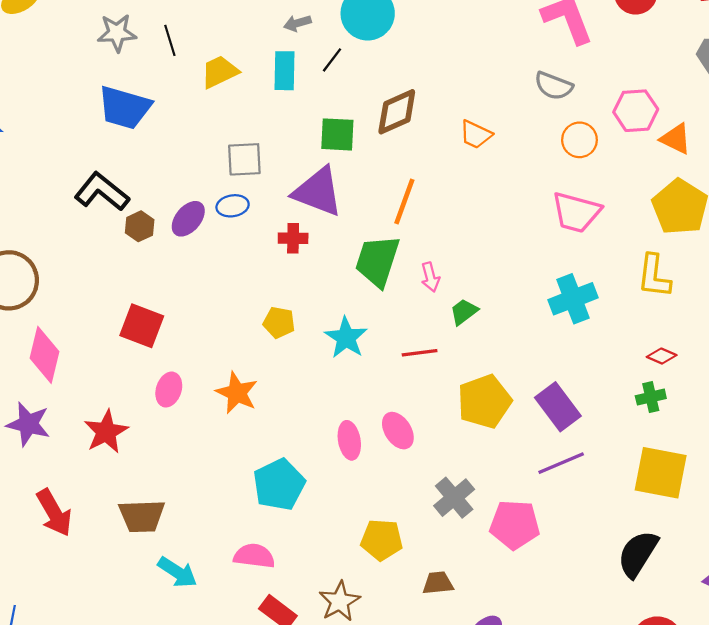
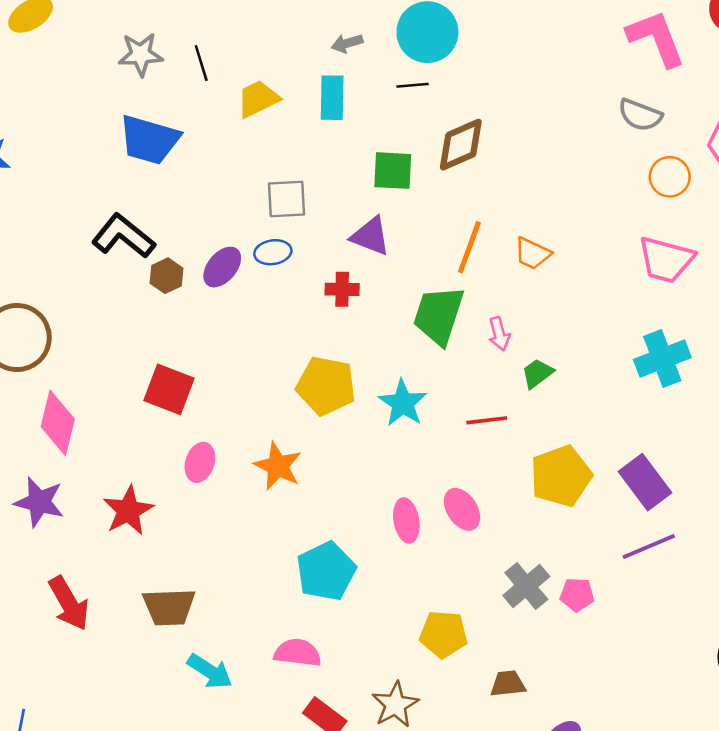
black line: (332, 60) -> (413, 85), moved, turned 48
orange trapezoid: (476, 134) -> (532, 253), moved
purple triangle: (318, 192) -> (371, 236), size x0.7
yellow pentagon: (279, 323) -> (326, 386), size x1.6
pink pentagon: (515, 525) -> (577, 595), moved, size x0.6

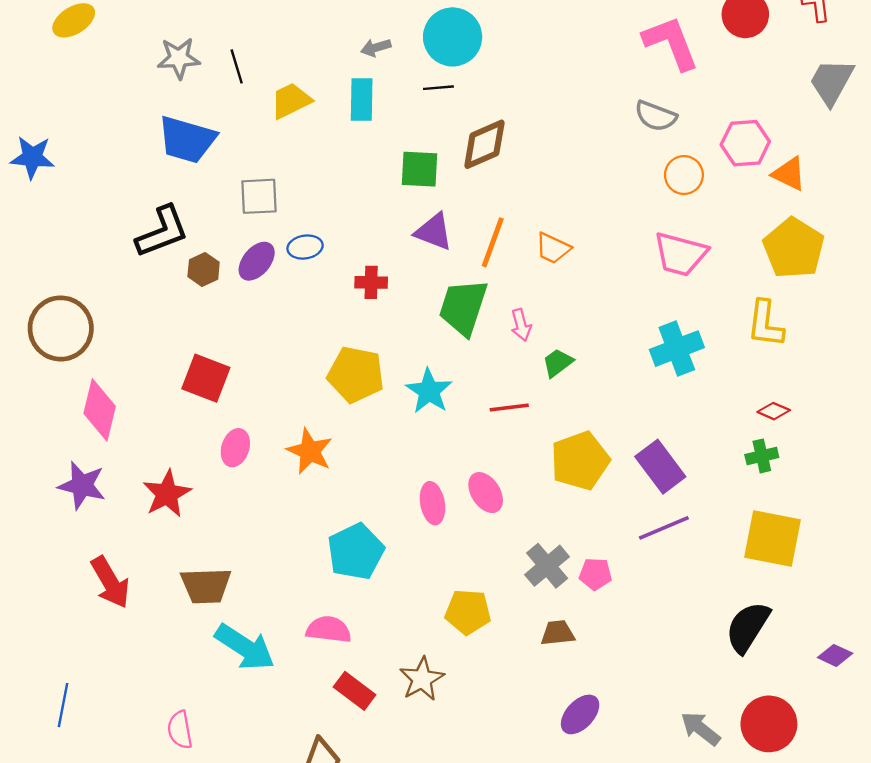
gray square: (286, 199) -> (259, 196), moved
black L-shape: (123, 236) -> (162, 232), turned 120
purple triangle: (371, 236) -> (434, 232), moved
cyan arrow: (210, 671) -> (245, 647), size x1.4
brown trapezoid: (508, 684) -> (558, 633), moved

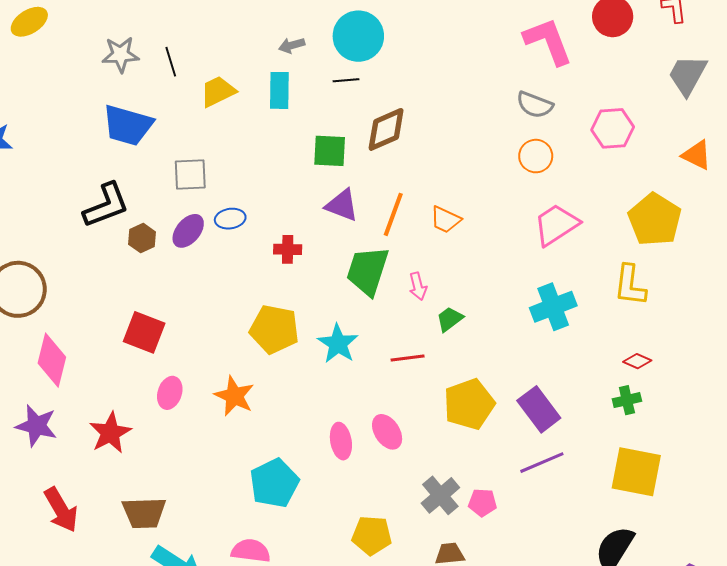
orange triangle: (789, 174) -> (697, 155), moved
orange circle: (684, 175) -> (536, 156), moved
pink trapezoid: (680, 254) -> (556, 225), turned 132

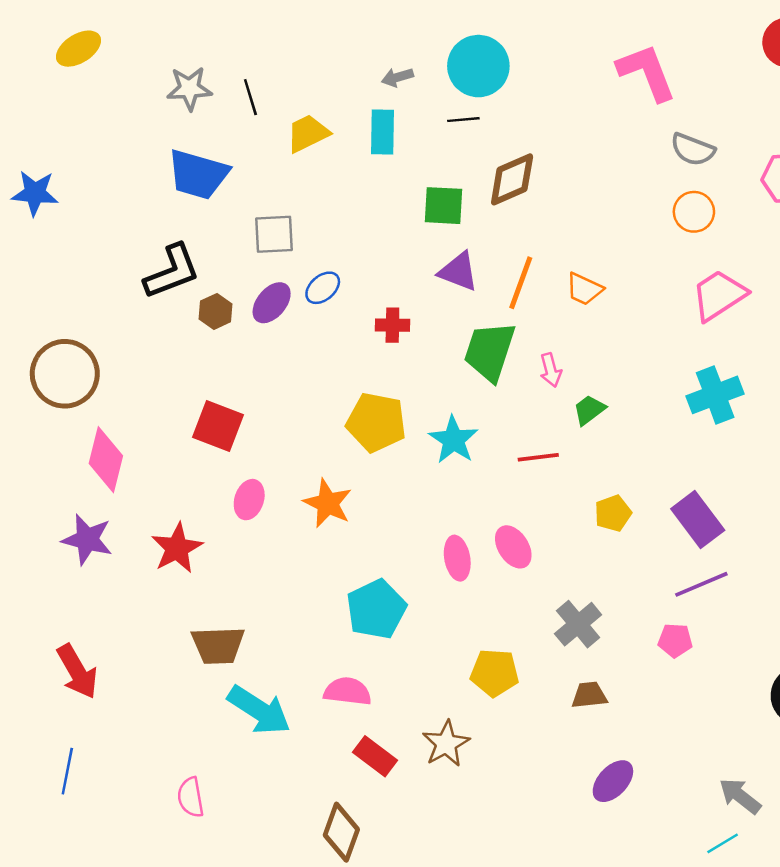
pink L-shape: (548, 41) -> (647, 72), moved
blue ellipse: (230, 219) -> (323, 288), turned -32
yellow pentagon: (469, 404) -> (613, 513), size x0.6
pink pentagon: (482, 503) -> (675, 640), moved
red arrow: (61, 510) -> (77, 671), moved

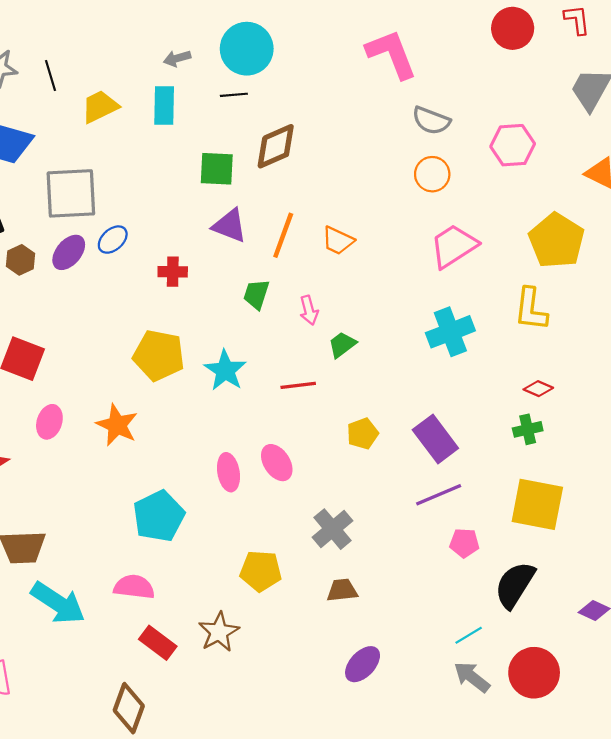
gray square: (274, 234) -> (71, 193), size x1.5
green trapezoid: (490, 351) -> (256, 294), size x0.6
pink pentagon: (675, 640) -> (464, 543), moved
cyan line: (723, 843) -> (469, 635), moved

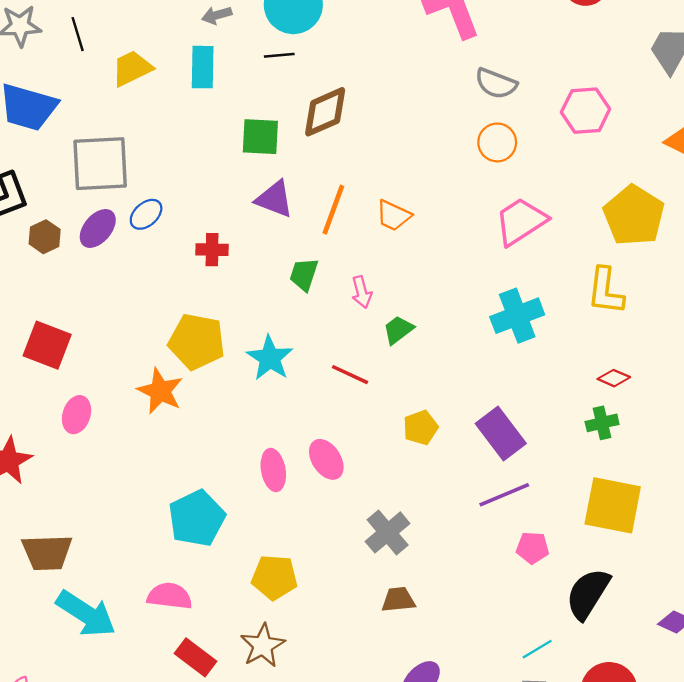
red line: (298, 385) -> (350, 375), turned 32
orange star: (117, 425) -> (160, 391), moved
yellow pentagon: (261, 571) -> (274, 577), moved

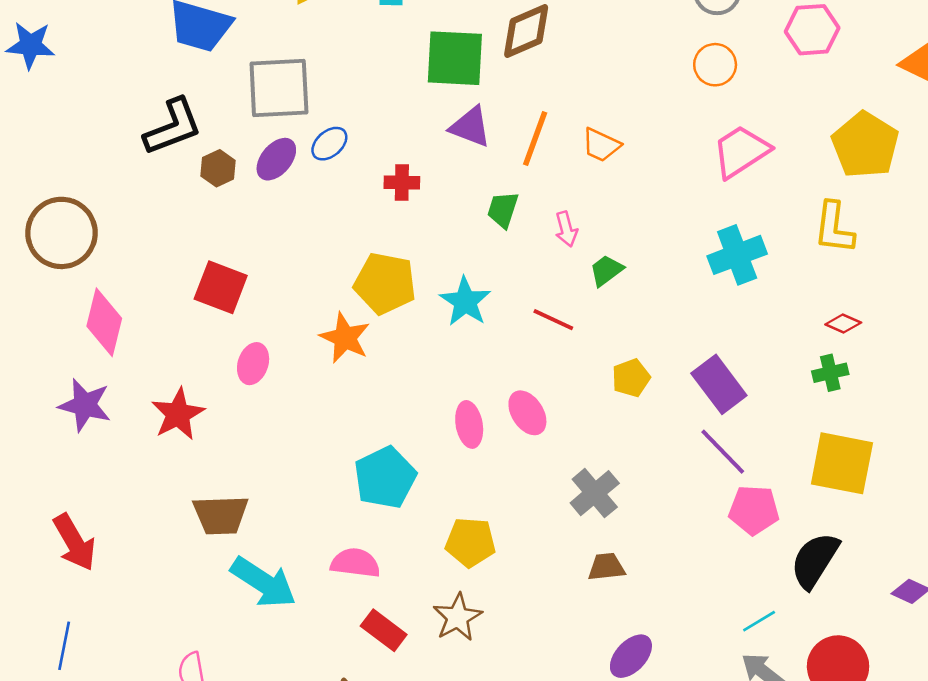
green square: (260, 137) -> (455, 58), size x1.4
purple line: (504, 495) -> (723, 452), turned 69
pink pentagon: (533, 548) -> (754, 510), size x1.4

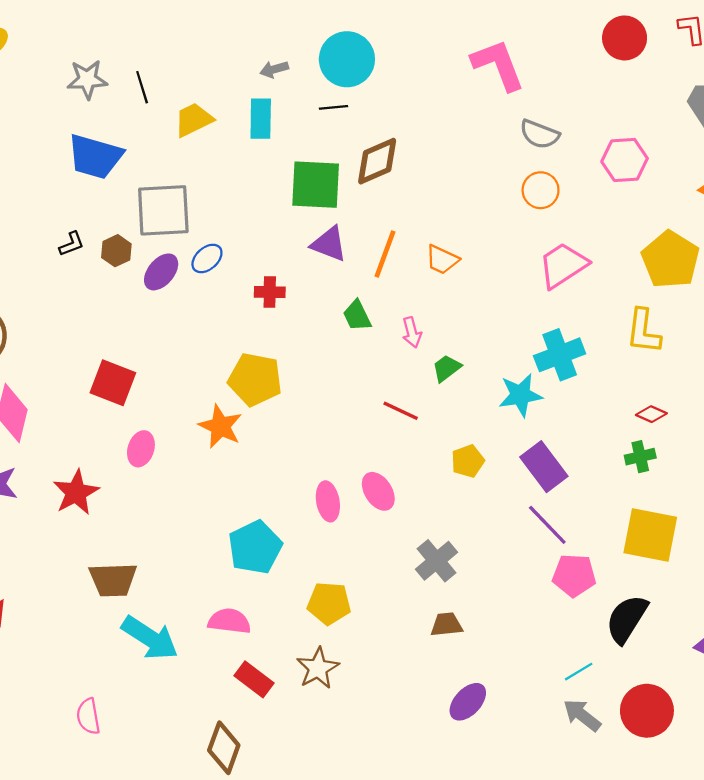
black L-shape: (173, 127) -> (72, 244), size x0.5
brown hexagon: (218, 168) -> (116, 251), moved
green trapezoid: (503, 210) -> (357, 316), turned -44
cyan star: (465, 302) -> (520, 395), moved, turned 30

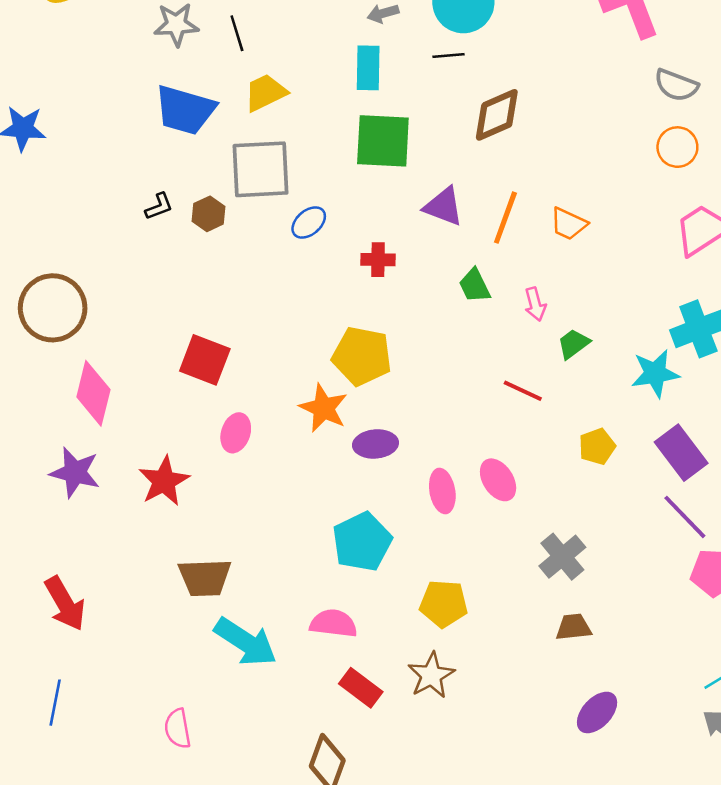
yellow trapezoid: (194, 120) -> (265, 93), moved
green square: (316, 185) -> (383, 141), moved
purple ellipse: (161, 272) -> (376, 444), moved, turned 45

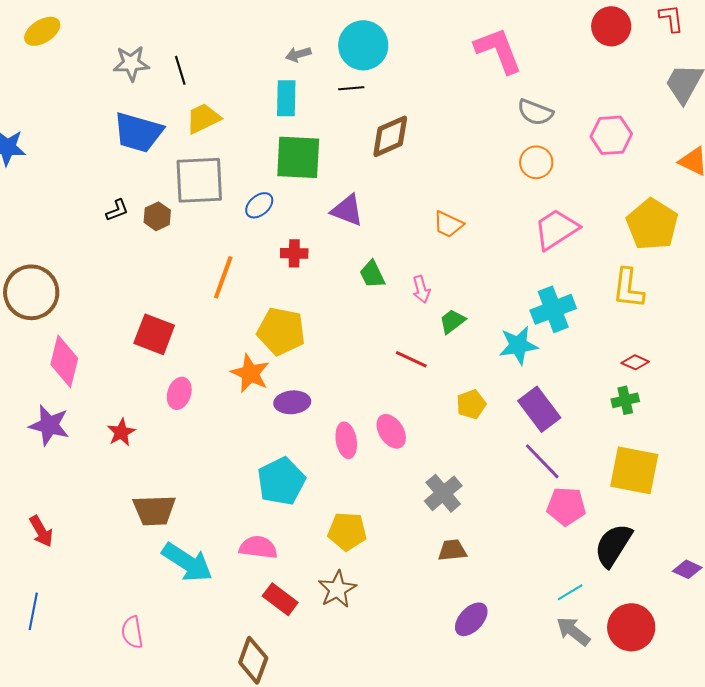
orange line: (505, 218) -> (223, 277), moved
blue ellipse: (309, 223) -> (259, 205), moved
red star: (164, 481) -> (121, 432), size x0.7
red arrow: (65, 604) -> (41, 531), size x0.7

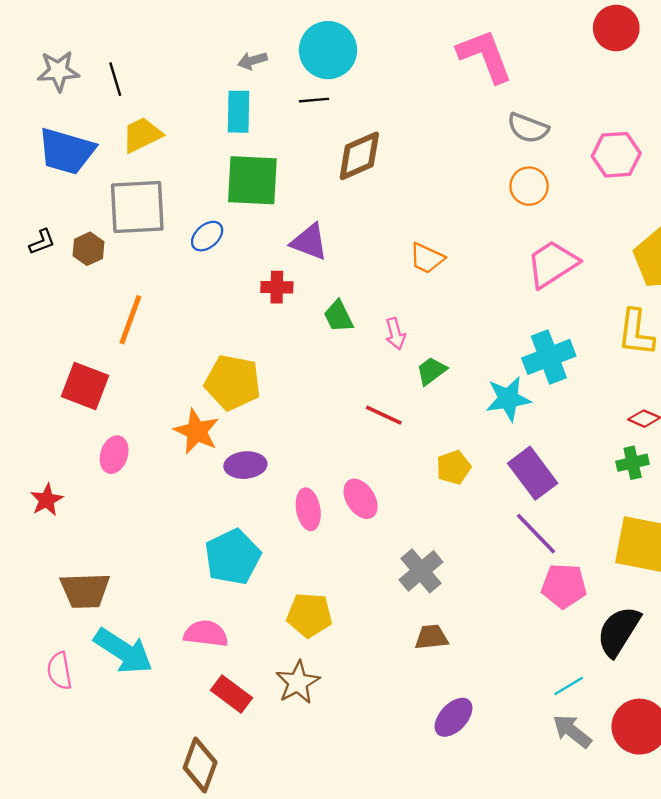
red cross: (294, 253) -> (277, 287), moved
orange line: (223, 277) -> (130, 320), moved
pink semicircle: (132, 632) -> (59, 671), moved

